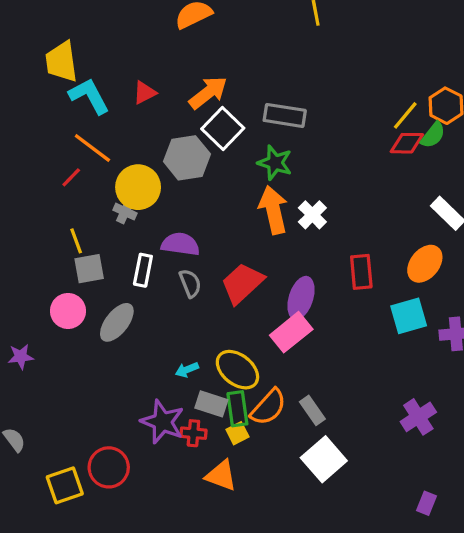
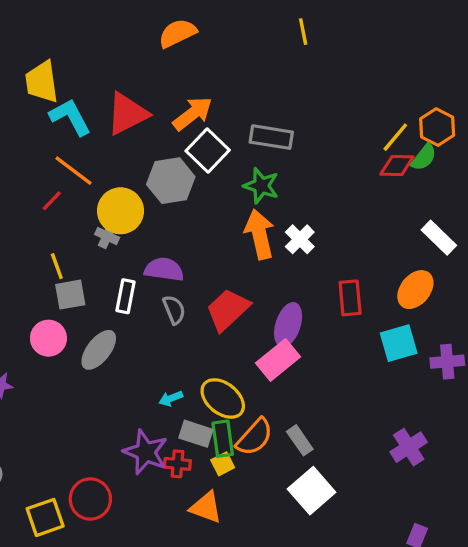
red triangle: (145, 93) -> (127, 114), size x1.8

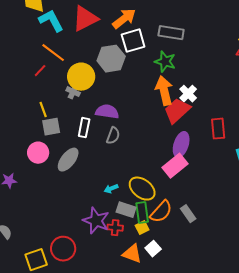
white square: (208, 151) -> (133, 41), turned 30
gray semicircle: (174, 310) -> (113, 136), turned 42
red trapezoid: (228, 310) -> (177, 111), moved
white square: (312, 491) -> (153, 249), moved, size x0.6

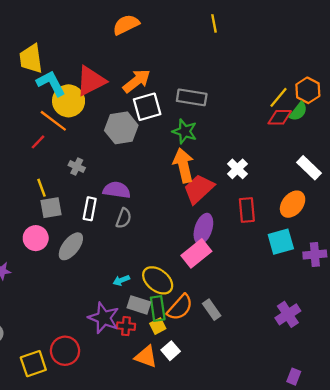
yellow circle: (81, 77) -> (69, 101), moved
white cross: (188, 94) -> (237, 169), moved

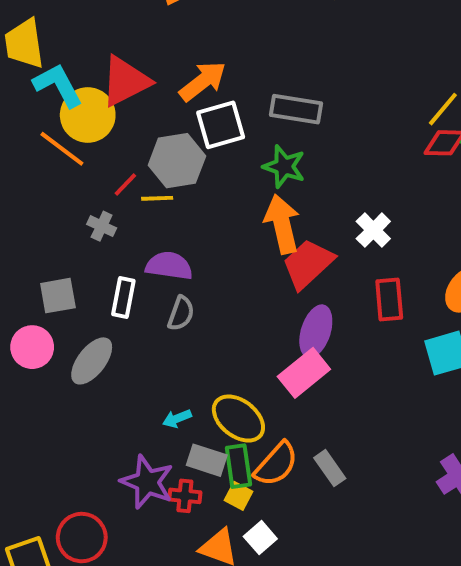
red line: (38, 142) -> (125, 184), moved
yellow line: (42, 188) -> (157, 198), moved, turned -72
yellow square: (158, 326) -> (238, 496), turned -35

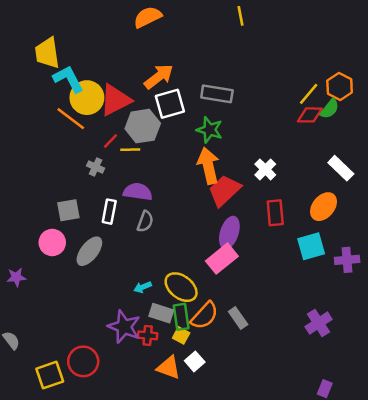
red triangle: (125, 81) -> (115, 100), moved

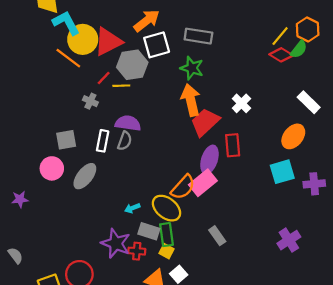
red diamond: (310, 115) -> (281, 55), turned 30
red rectangle: (275, 213) -> (233, 145), moved
gray semicircle: (145, 221) -> (125, 141), moved
orange semicircle: (205, 316) -> (183, 187), moved

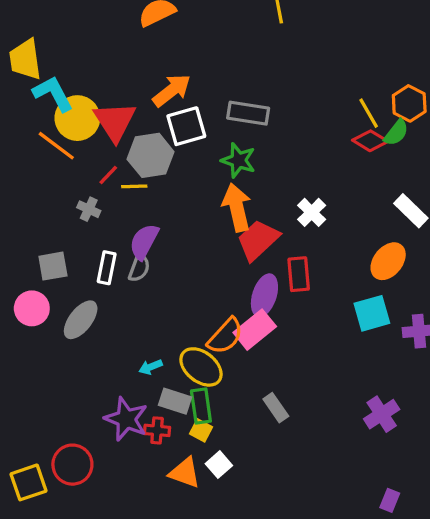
yellow line: (280, 36) -> (369, 113), turned -70
red triangle: (108, 42) -> (115, 121), turned -36
purple semicircle: (128, 123) -> (144, 242), turned -70

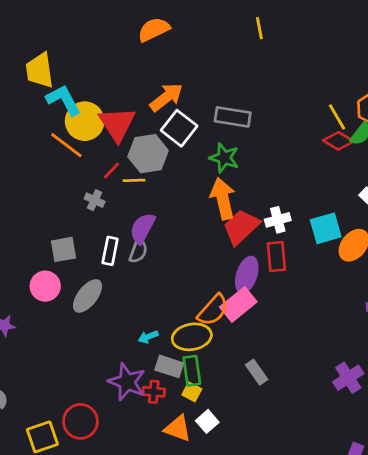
white square: (186, 126) -> (179, 128), turned -36
white cross: (312, 212) -> (278, 220), moved, turned 30
cyan square: (372, 313) -> (326, 228), moved
yellow ellipse: (201, 367) -> (192, 337), turned -48

